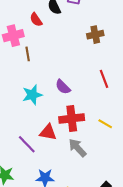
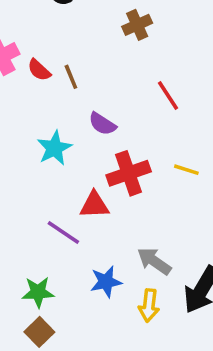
red semicircle: (36, 20) -> (39, 70), moved
brown line: (28, 54) -> (71, 77), moved
gray arrow: (77, 148) -> (154, 261), moved

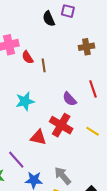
purple semicircle: (102, 124) -> (70, 99), moved
red cross: (129, 173) -> (61, 125), turned 35
purple line: (63, 233) -> (16, 160), moved

